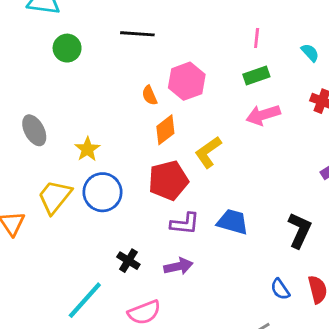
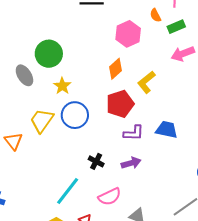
green circle: (67, 48) -> (49, 54), moved, size x1.4
orange semicircle: (150, 95) -> (155, 15), moved

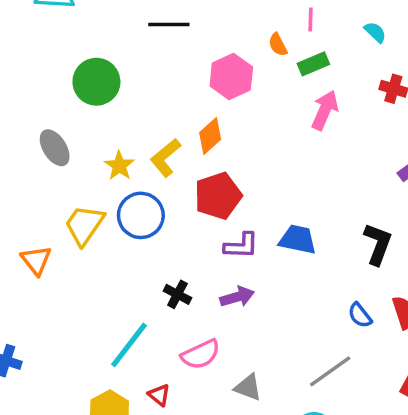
green circle: (49, 54) -> (96, 82), moved
pink arrow: (183, 54) -> (325, 110), turned 135
yellow L-shape: (146, 82) -> (165, 158), moved

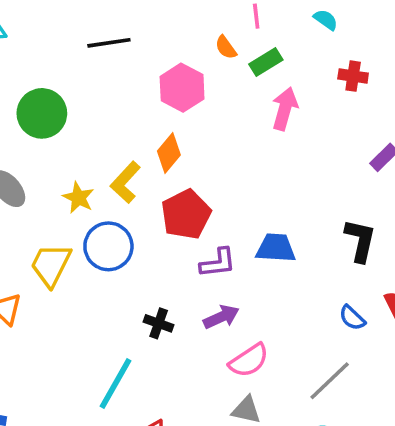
pink semicircle: (201, 354) -> (249, 361), moved

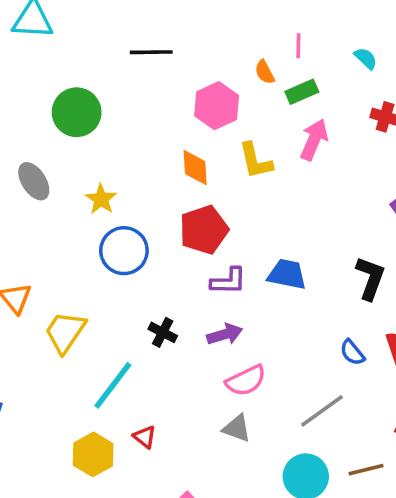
orange diamond: (169, 153) -> (195, 168), turned -51
yellow L-shape: (125, 182) -> (255, 161), moved, turned -63
yellow trapezoid: (51, 265) -> (65, 332), moved

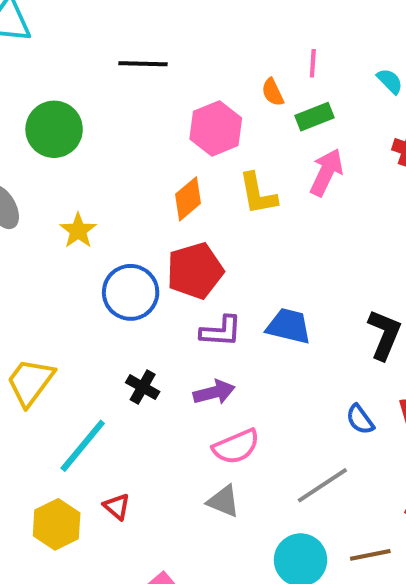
orange diamond: (195, 168) -> (188, 199), turned 51
blue circle: (124, 251) -> (131, 292), moved

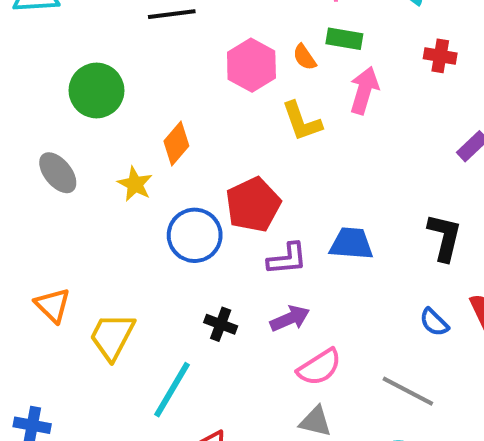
orange semicircle: (273, 92) -> (304, 57), moved
green rectangle: (315, 117) -> (344, 39), turned 40
orange diamond: (188, 199) -> (176, 143), moved
gray line: (322, 485) -> (408, 391), turned 70

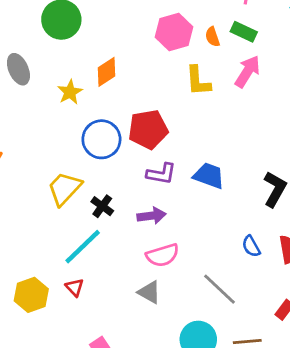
yellow trapezoid: (112, 336) -> (64, 188), moved
cyan line: (172, 390) -> (83, 247), moved

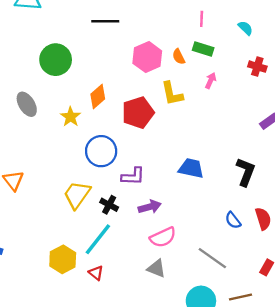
pink arrow: (247, 71) -> (211, 81), size x0.6
red pentagon: (148, 129) -> (138, 113), moved
purple L-shape: (161, 174) -> (133, 176), moved
yellow hexagon: (31, 295) -> (63, 259), moved

